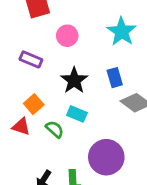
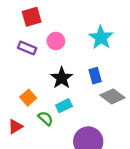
purple rectangle: (31, 59) -> (27, 48), moved
cyan rectangle: (77, 114) -> (64, 106), turned -49
red triangle: (21, 126) -> (15, 126), moved, turned -49

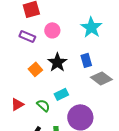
orange square: (28, 98) -> (35, 69), moved
cyan rectangle: (64, 106) -> (61, 94), moved
green semicircle: (45, 118) -> (43, 105), moved

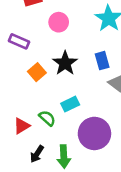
purple rectangle: (27, 36) -> (19, 41), moved
red triangle: (17, 104) -> (22, 126), moved

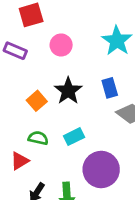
purple rectangle: (19, 41) -> (15, 51), moved
green semicircle: (47, 118) -> (38, 138), moved, turned -30

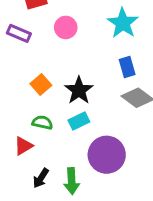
blue rectangle: (110, 88) -> (127, 67), moved
black star: (68, 91) -> (79, 90), moved

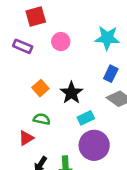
cyan star: (123, 23) -> (107, 38), turned -30
blue rectangle: (127, 67) -> (111, 74), turned 42
cyan rectangle: (79, 121) -> (86, 118), moved

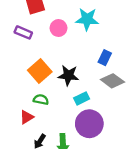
cyan star: (107, 38) -> (87, 19), moved
orange square: (40, 88) -> (40, 71), size x1.5
black star: (71, 93) -> (68, 75), turned -30

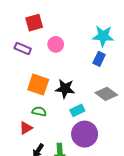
cyan star: (87, 19) -> (103, 36), moved
blue rectangle: (105, 58) -> (99, 59), moved
orange square: (40, 71) -> (38, 85), turned -30

